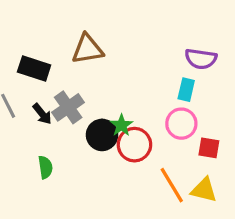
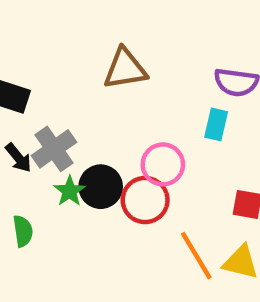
brown triangle: (87, 49) -> (125, 69), moved
pink circle: (181, 124) -> (163, 164), moved
green star: (121, 125) -> (70, 191), moved

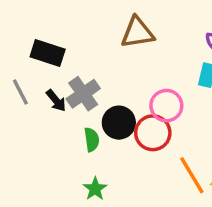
green star: (70, 191) -> (95, 189), moved
green semicircle: (23, 231) -> (92, 140), moved

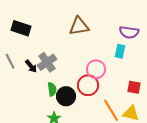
black rectangle: (48, 53) -> (21, 28), moved
black circle: (119, 123) -> (66, 96), moved

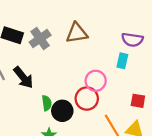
gray cross: (47, 62) -> (40, 39), moved
black arrow: (31, 66) -> (23, 77), size x1.5

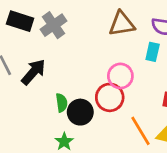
brown triangle: (77, 33) -> (122, 24), moved
black arrow: (23, 77) -> (33, 72), turned -100

